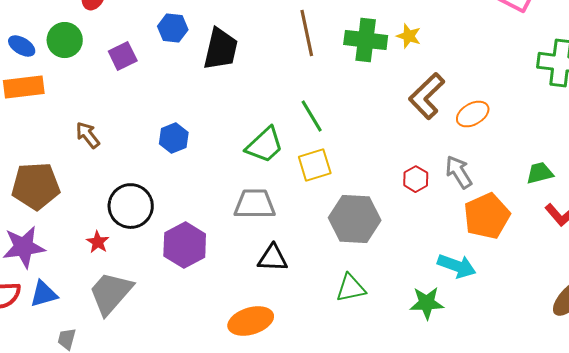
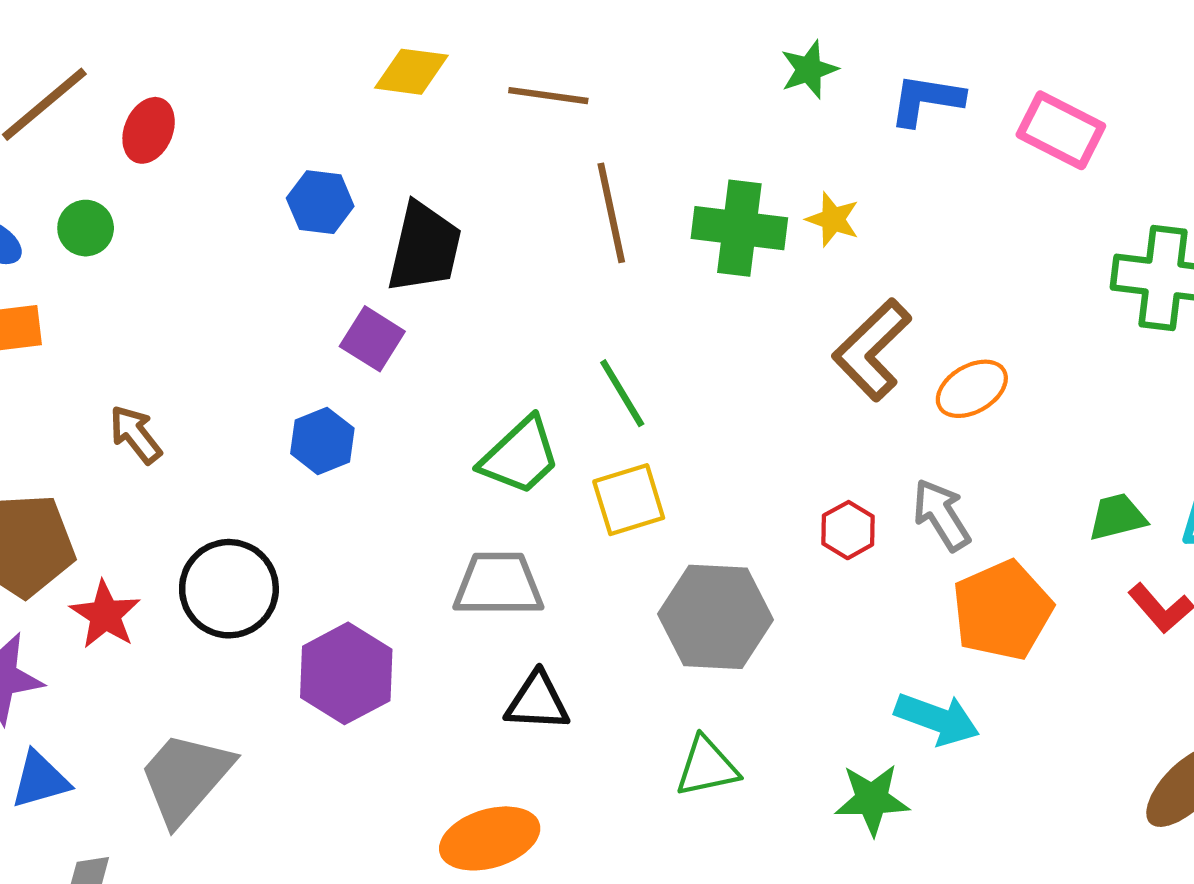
green circle: (65, 40) -> (86, 228), size x0.7
purple square: (123, 56) -> (372, 339), moved, turned -32
red star: (98, 242) -> (105, 615), moved, size x1.4

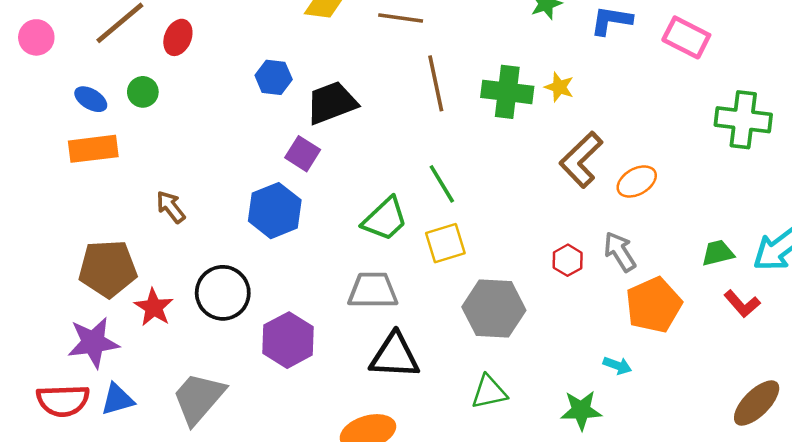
black trapezoid: (424, 248) -> (332, 103), turned -124
blue hexagon: (322, 441) -> (275, 211), size x1.5
black triangle: (537, 702) -> (395, 356), size x1.4
cyan arrow: (937, 719) -> (617, 365), size x0.6

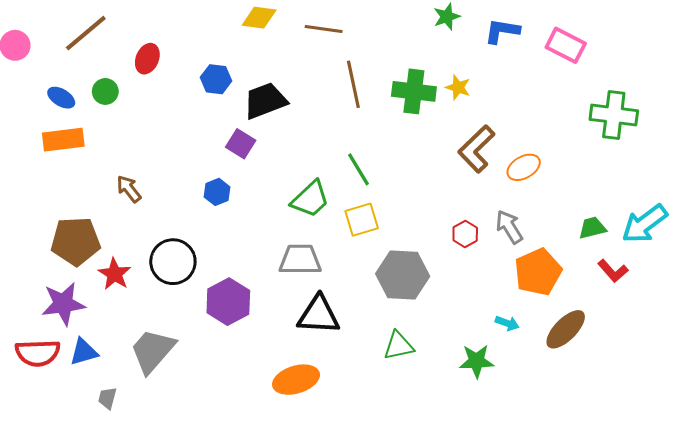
red ellipse: (178, 37) -> (147, 59), moved
blue hexagon: (275, 211) -> (217, 192), size x0.6
brown ellipse: (757, 403) -> (566, 329), moved

